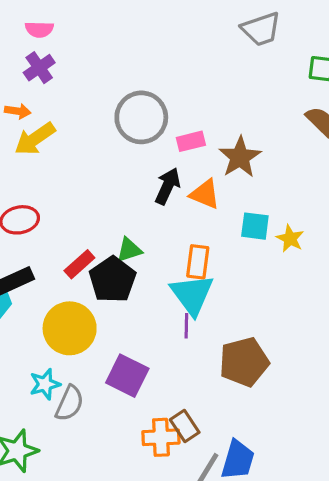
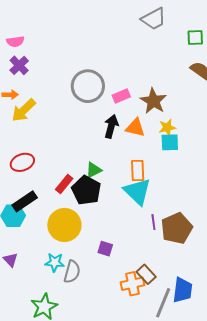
yellow star: (290, 239) -> (167, 128), moved, turned -30
purple line: (186, 326) -> (153, 222), moved
purple square: (127, 376) -> (105, 249), size x0.6
cyan star: (45, 384) -> (55, 262), turned 30

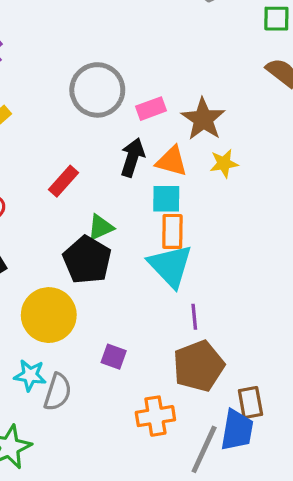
cyan square: (170, 142) -> (166, 199), moved
red rectangle: (64, 184) -> (63, 181), moved
brown pentagon: (177, 228) -> (199, 366), moved
brown rectangle: (146, 274) -> (250, 403), moved, turned 30

